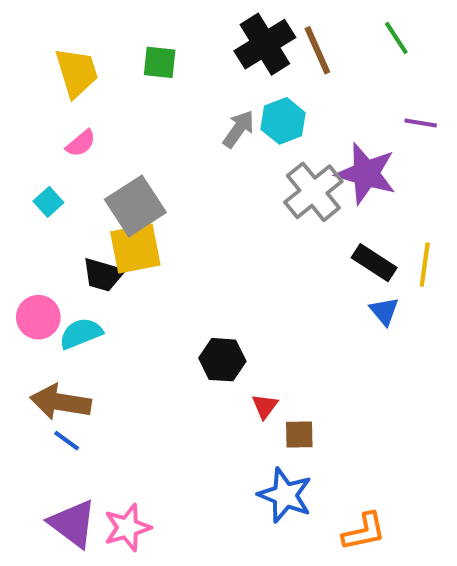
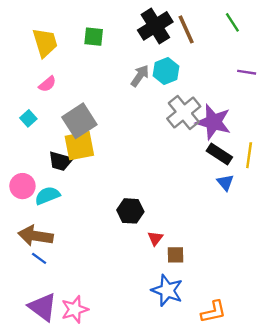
purple star: (366, 174) -> (213, 122), moved

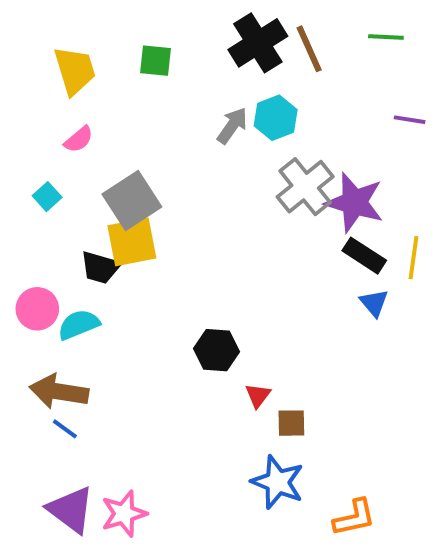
green line: (232, 22) -> (386, 37), turned -54

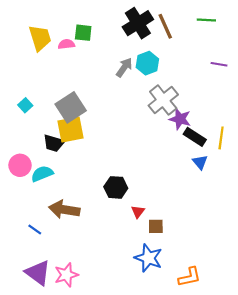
pink semicircle: (79, 139) -> (66, 44), moved, turned -147
purple star: (354, 202) -> (180, 119), moved, size x0.7
brown arrow: (59, 392) -> (64, 210), moved

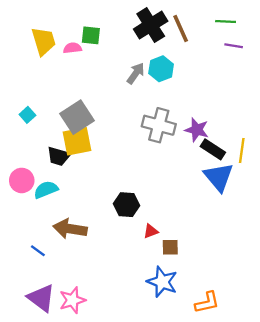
purple line: (219, 64) -> (234, 46), moved
gray cross: (163, 100) -> (159, 125), moved, turned -36
blue triangle: (200, 162) -> (219, 177), size x1.8
red triangle: (138, 212) -> (151, 231), turned 32

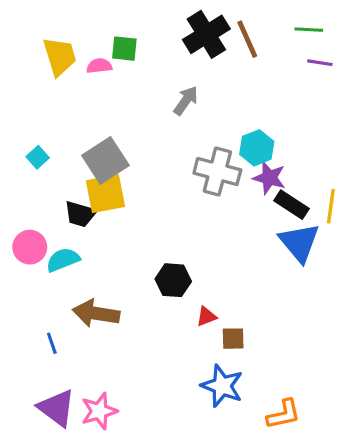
cyan hexagon: (161, 69) -> (257, 148), moved
blue line: (38, 251) -> (52, 343), turned 35

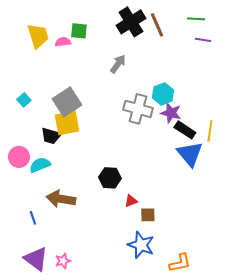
pink star: (99, 411) -> (63, 261), size x0.7

